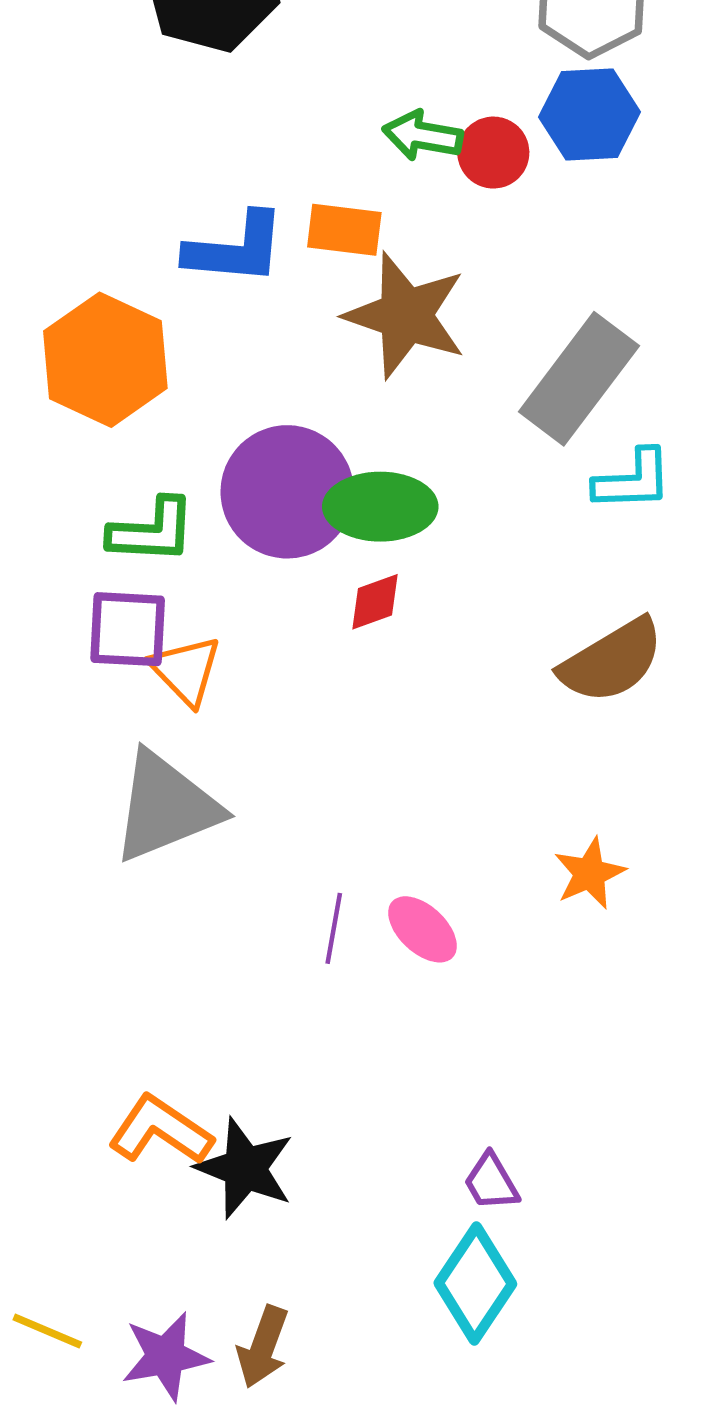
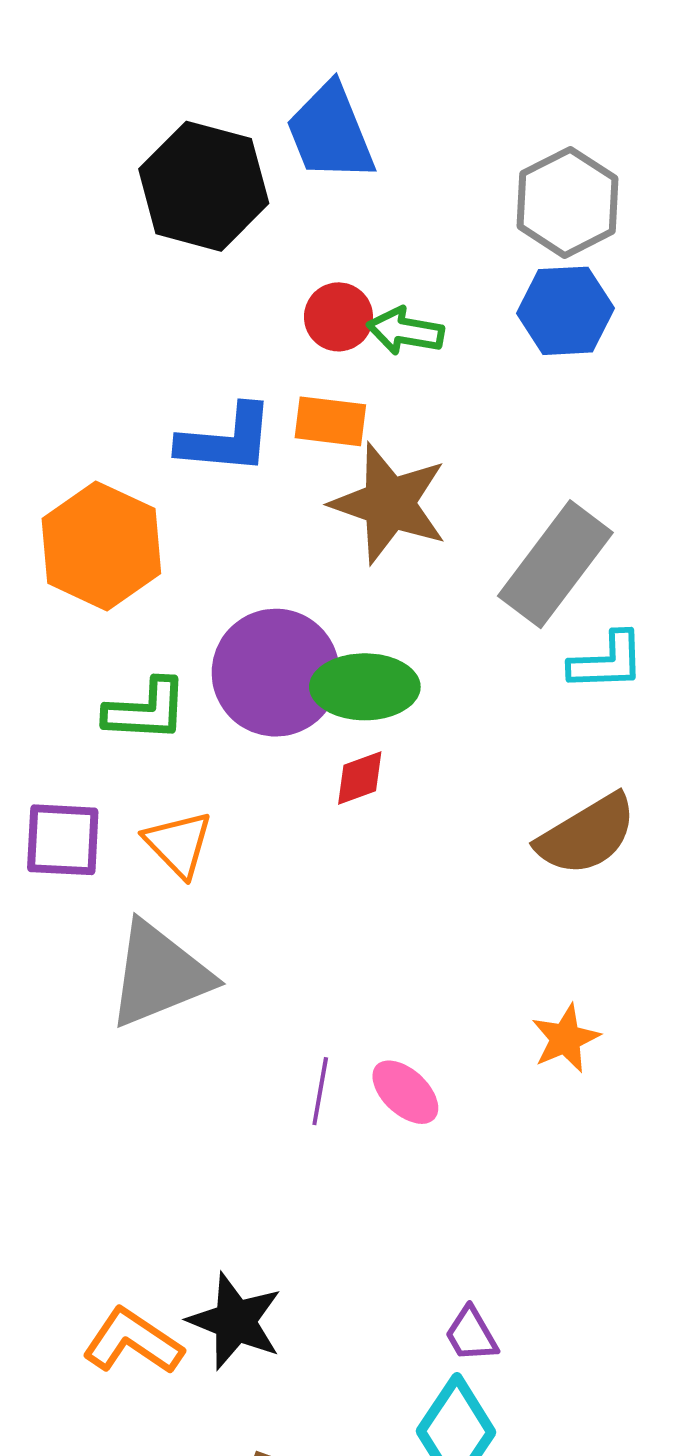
red circle: (493, 153) -> (338, 317), moved
purple square: (128, 629) -> (63, 840), moved
orange L-shape: (160, 1130) -> (133, 1341), moved

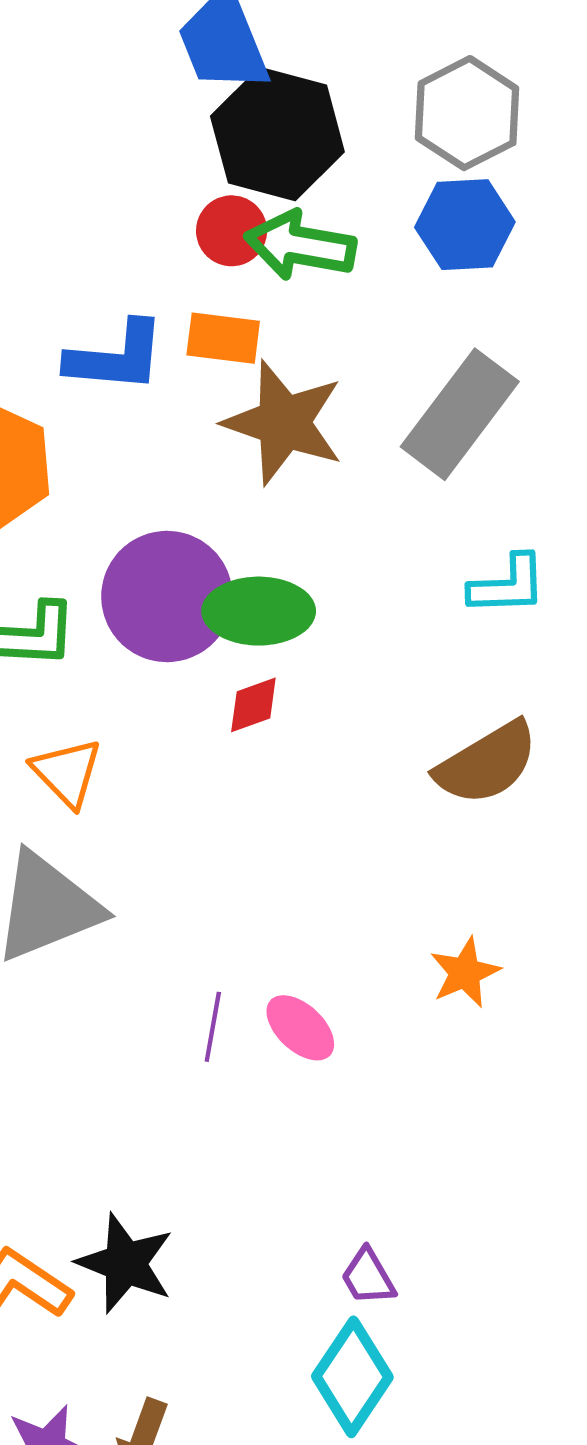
black hexagon: (204, 186) -> (277, 134), moved
green arrow: (405, 331) -> (300, 245), size x1.4
gray rectangle: (555, 564) -> (460, 414), moved

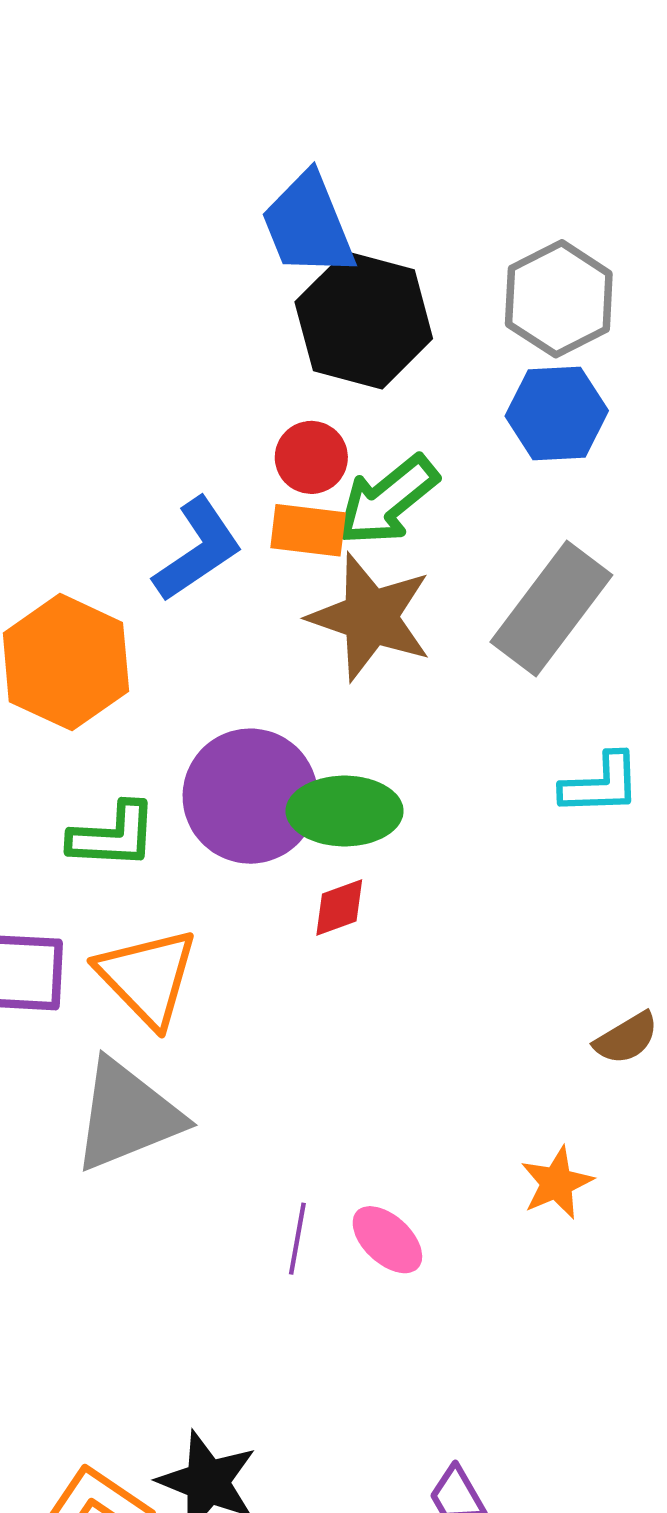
red circle: (232, 231) -> (311, 457), moved
green arrow: (300, 245) -> (387, 500), moved, turned -49
blue L-shape: (116, 357) -> (198, 550), turned -39
brown semicircle: (487, 763) -> (626, 1038), moved, size x0.6
orange triangle: (67, 773) -> (147, 977), size x1.4

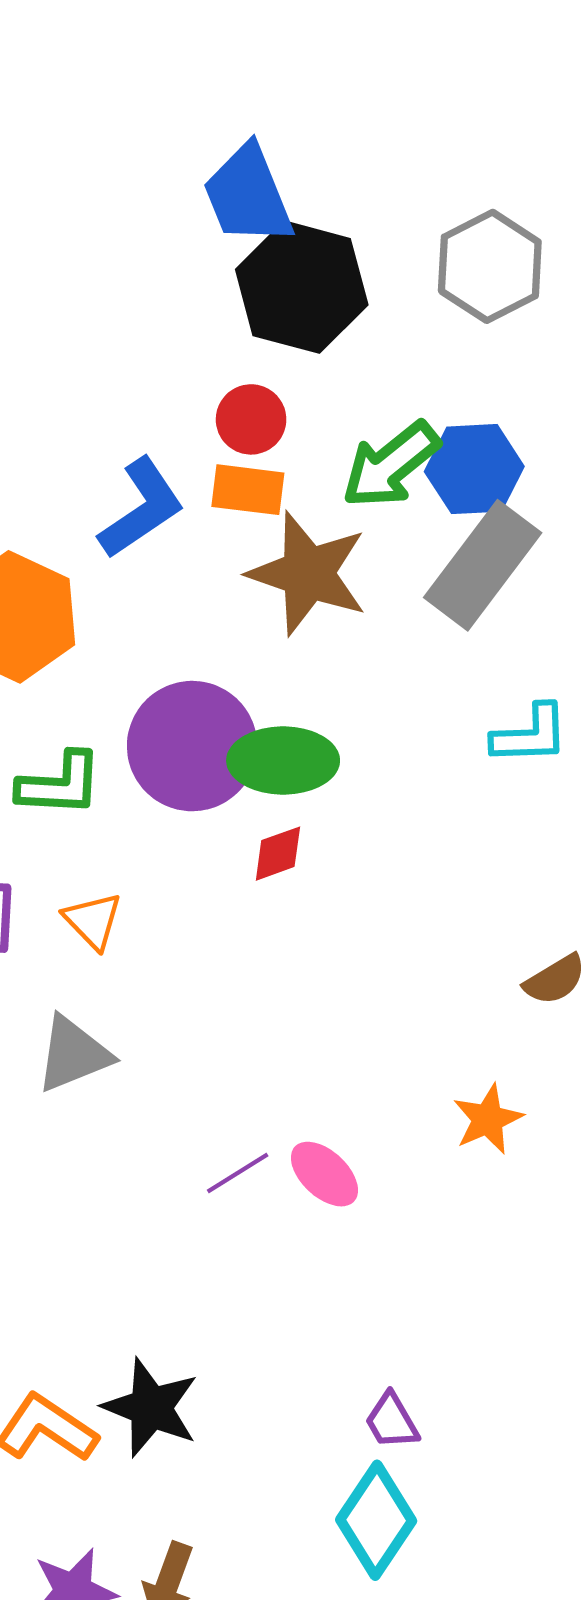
blue hexagon: (557, 413) -> (474, 469), moved
green arrow: (387, 500) -> (391, 465), moved
orange triangle: (147, 977) -> (93, 921), size x0.6
gray triangle: (127, 1115) -> (73, 1054), size x0.7
purple line: (297, 1239) -> (238, 1173), turned 48

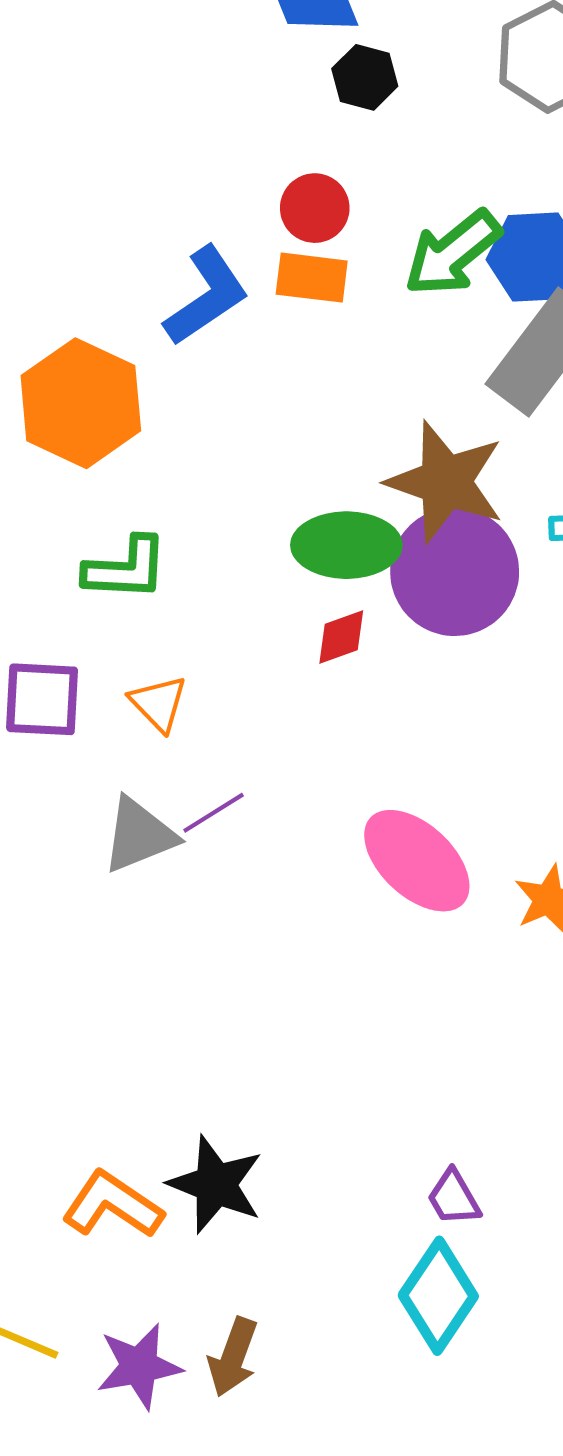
black hexagon: (302, 287) -> (365, 77), size x0.5
brown star: (308, 573) -> (445, 482), moved
purple circle: (192, 746) -> (455, 572), moved
purple line: (238, 1173) -> (214, 813), moved
pink ellipse: (324, 1174) -> (417, 861), moved, size x1.6

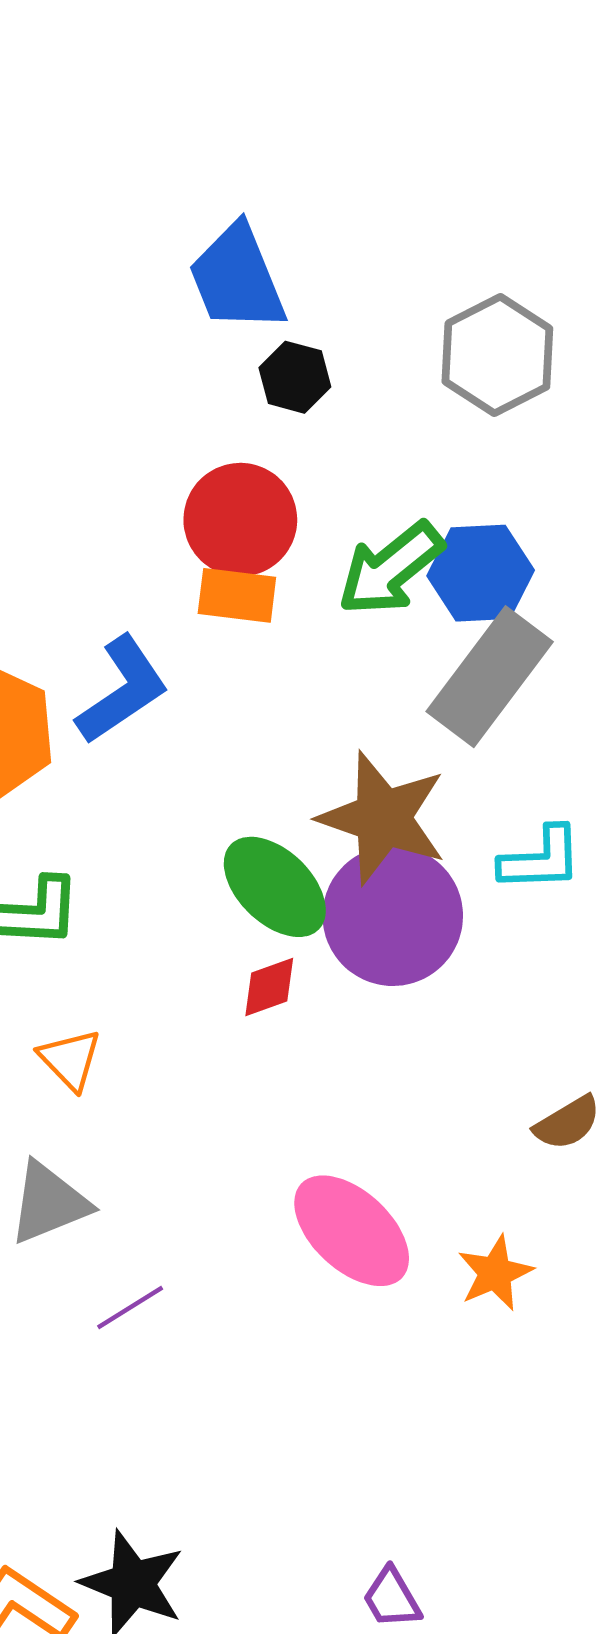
red circle: (315, 208) -> (240, 520), size x1.5
blue L-shape: (206, 296) -> (122, 690), moved
green ellipse: (346, 545) -> (275, 887), turned 44
purple line: (214, 813) -> (130, 1308), moved

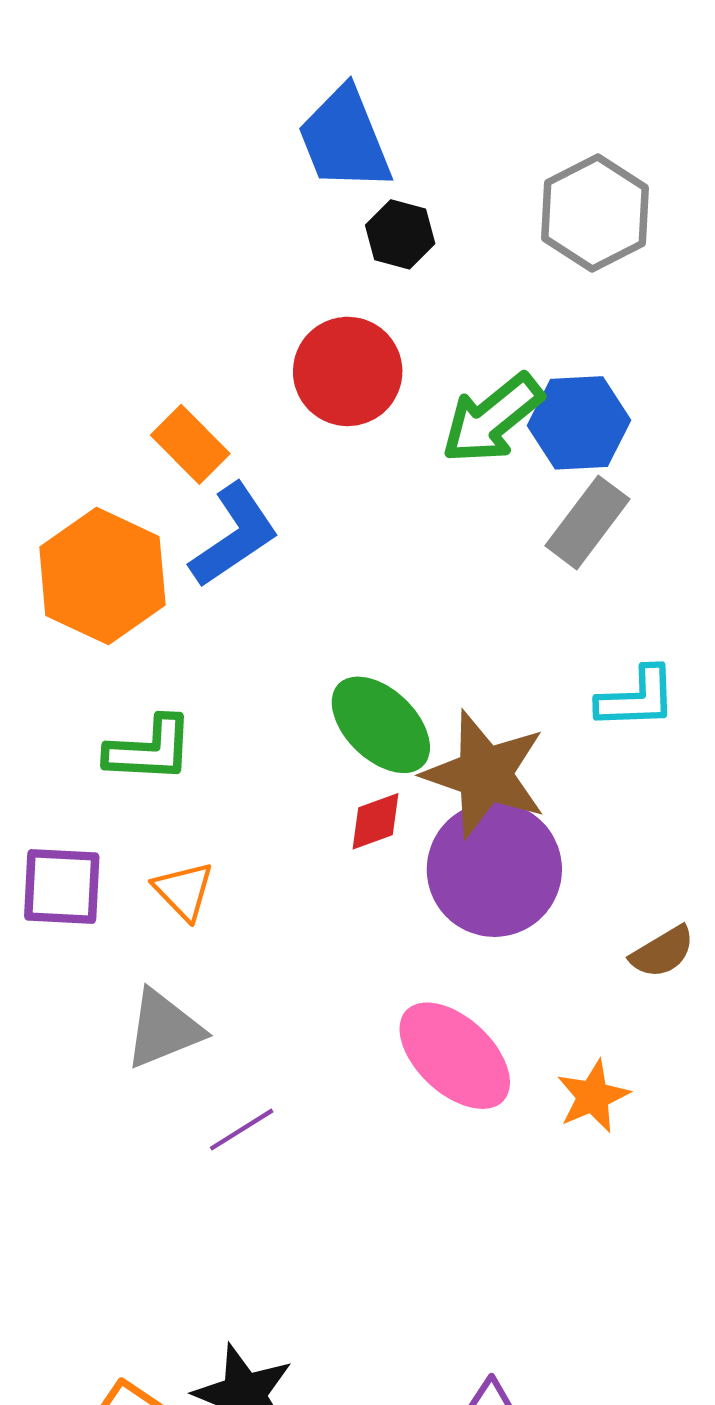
orange rectangle: (237, 595) -> (190, 444), moved, turned 38
gray rectangle: (490, 677) -> (588, 522), size x0.7
brown star: (383, 818) -> (485, 774), moved
purple circle: (393, 916) -> (494, 869), moved

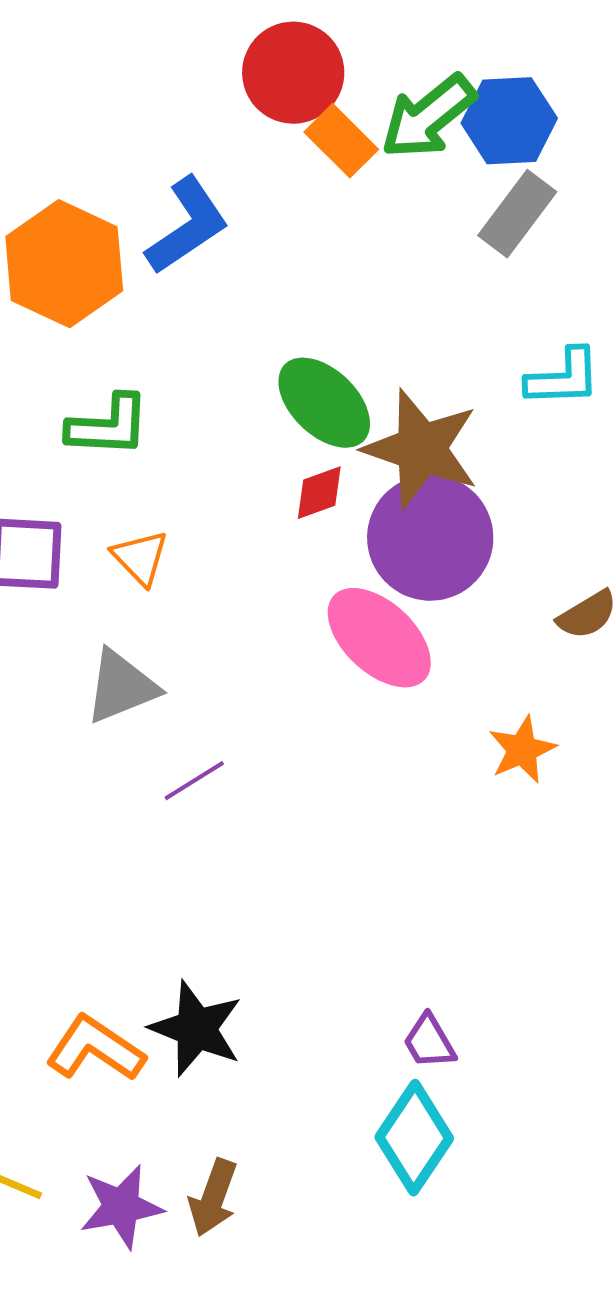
orange rectangle: (190, 444) -> (341, 141), moved
pink ellipse: (455, 1056) -> (379, 638), moved

